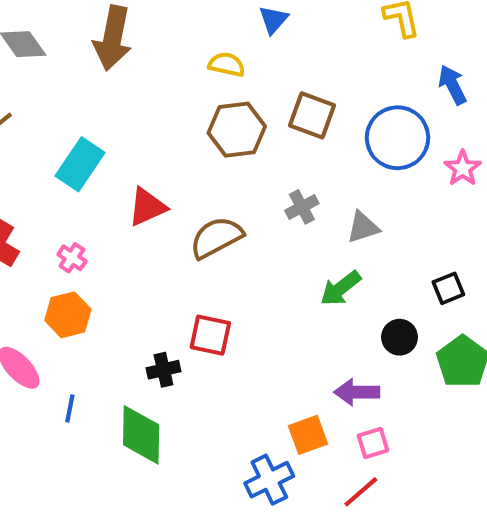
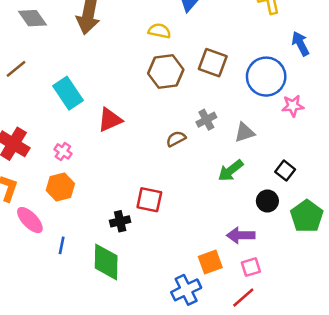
cyan rectangle: (80, 164) -> (68, 93), turned -68
pink star: (463, 168) -> (293, 106), moved, turned 30
brown semicircle: (216, 237) -> (176, 139), moved, size x0.6
black square: (448, 288) -> (285, 171), moved, turned -30

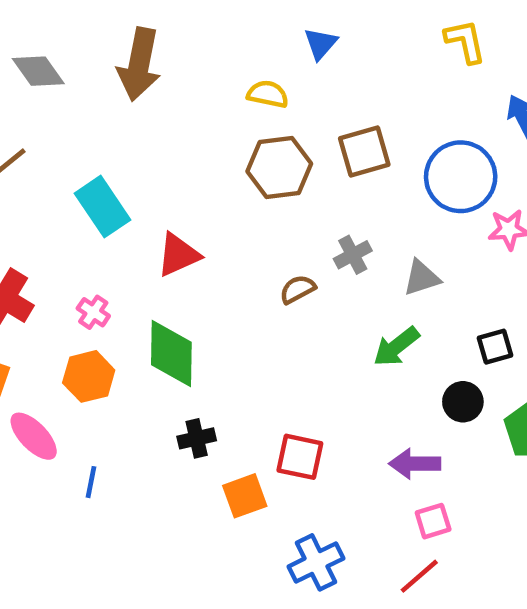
brown square: (213, 63) -> (364, 151), turned -36
black square: (285, 171) -> (495, 347), turned 36
red square: (149, 200) -> (300, 457), moved
green diamond: (106, 262) -> (171, 354), moved
orange square: (210, 262) -> (245, 496), moved

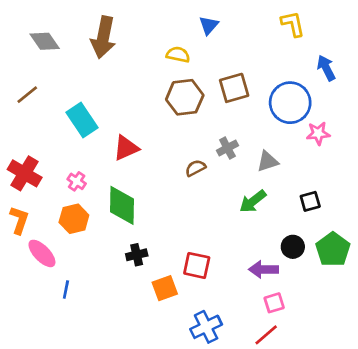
black circle: (463, 402) -> (293, 247), moved
blue line: (91, 482) -> (66, 289), moved

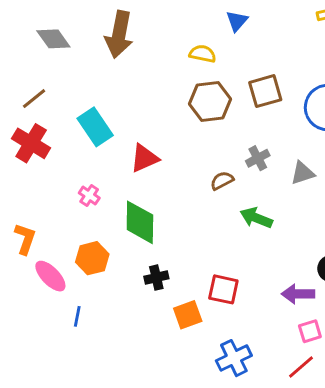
red cross: (25, 173) -> (31, 143), moved
green arrow: (253, 201) -> (256, 218), moved, turned 60
orange hexagon: (74, 219) -> (92, 258), moved

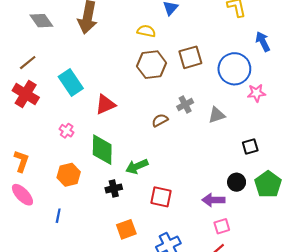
green arrow: (256, 218) -> (137, 166), moved, turned -45
pink ellipse: (50, 276) -> (22, 195), moved
orange square: (188, 315) -> (126, 229), moved

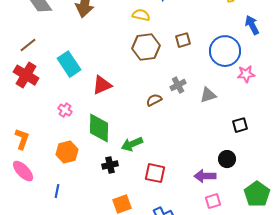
brown square: (190, 57) -> (183, 40), size x0.7
green pentagon: (268, 184) -> (257, 194), moved

